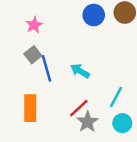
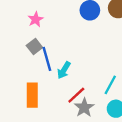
cyan arrow: (80, 71) -> (64, 70), moved, turned -90

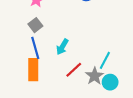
blue line: (47, 59) -> (35, 48), moved
gray star: (84, 108) -> (95, 76), moved

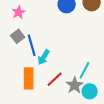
blue line: (35, 48) -> (32, 45), moved
orange rectangle: (33, 70) -> (29, 78), moved

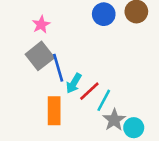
gray square: (18, 36) -> (40, 56), size x1.5
cyan line: (85, 70) -> (104, 100), moved
red line: (55, 79) -> (89, 91), moved

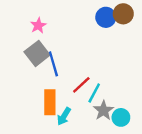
blue circle: (104, 14) -> (106, 17), moved
cyan arrow: (74, 83) -> (64, 116), moved

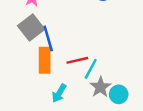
red line: (81, 85) -> (77, 60), turned 30
orange rectangle: (50, 102) -> (45, 60), moved

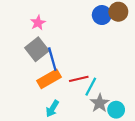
orange rectangle: (45, 60) -> (49, 79), turned 60
cyan arrow: (59, 93) -> (52, 109), moved

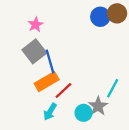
red line: (79, 79) -> (63, 90), moved, turned -30
cyan line: (91, 87) -> (113, 88), moved
cyan circle: (116, 110) -> (84, 113), moved

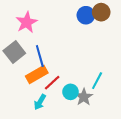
pink star: (35, 25) -> (27, 22), size x1.5
gray square: (34, 51) -> (14, 52), moved
cyan circle: (84, 113) -> (71, 92), moved

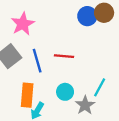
orange rectangle: (37, 74) -> (27, 95), moved, turned -55
red line: (52, 83) -> (64, 56), moved, turned 48
cyan circle: (71, 92) -> (65, 92), moved

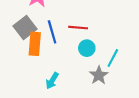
cyan circle: (65, 92) -> (87, 48), moved
orange rectangle: (27, 95) -> (35, 44), moved

